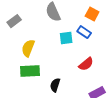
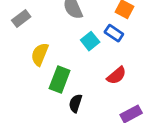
cyan square: (66, 38) -> (90, 41), turned -32
green rectangle: (30, 71) -> (60, 79), moved, turned -66

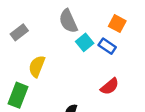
cyan square: (90, 41) -> (85, 42), moved
green rectangle: (60, 79) -> (18, 95), moved

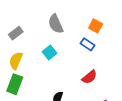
cyan square: (85, 42) -> (50, 53), moved
yellow semicircle: (37, 66) -> (16, 61), moved

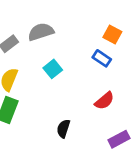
gray semicircle: (56, 24) -> (41, 32), moved, turned 96

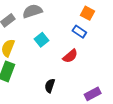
red semicircle: (104, 101) -> (70, 56), moved

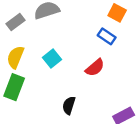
cyan square: (42, 40) -> (52, 58), moved

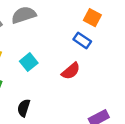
black semicircle: (69, 105) -> (24, 108), moved

